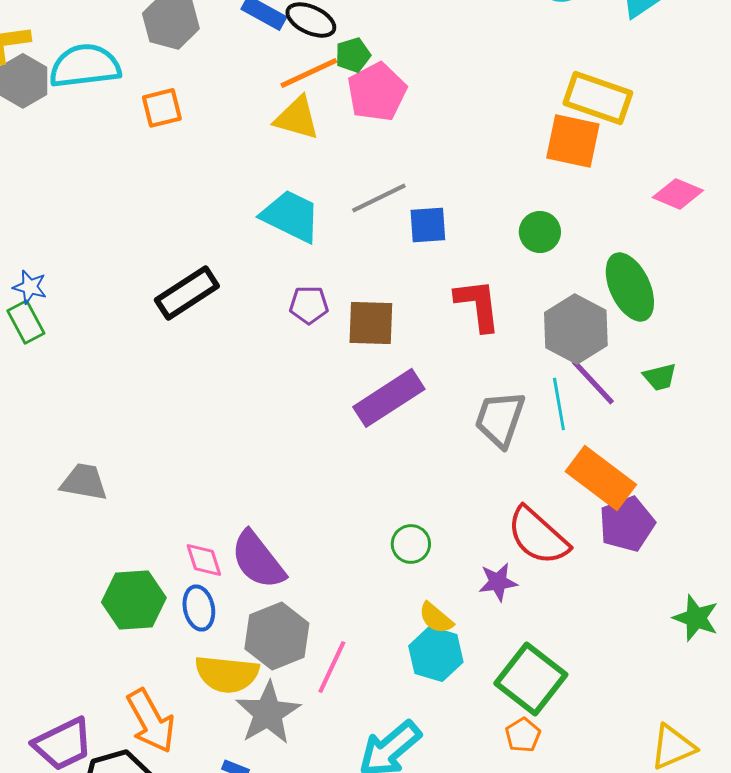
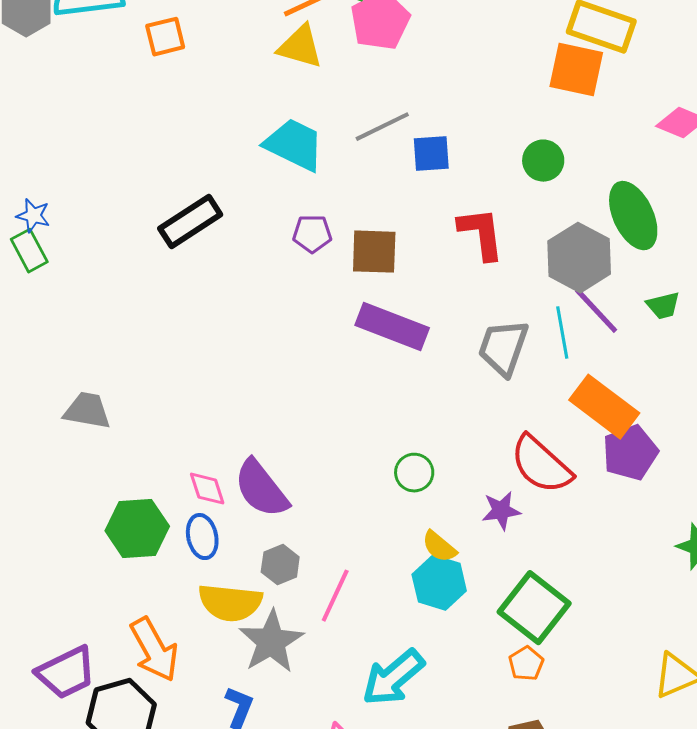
purple rectangle: (389, 398) -> (392, 327), turned 54
gray hexagon: (277, 636) -> (280, 565), size x0.6

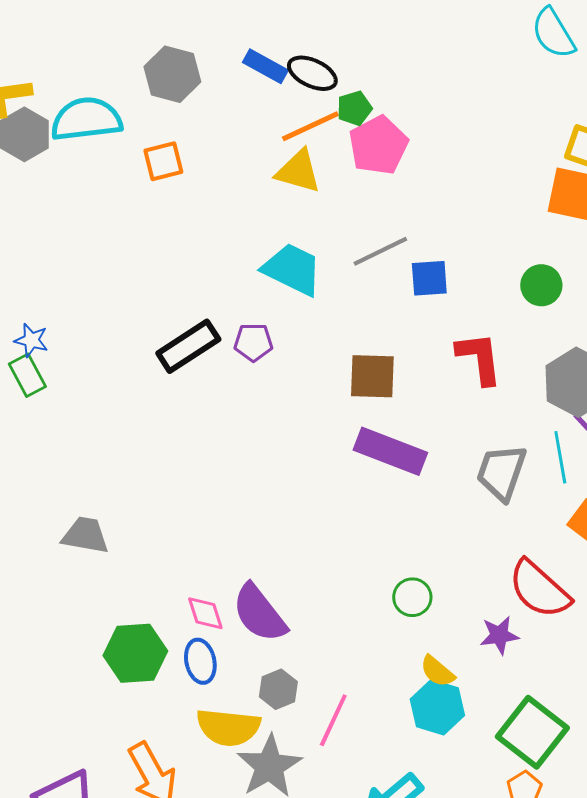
purple pentagon: (312, 234) -> (253, 342), moved

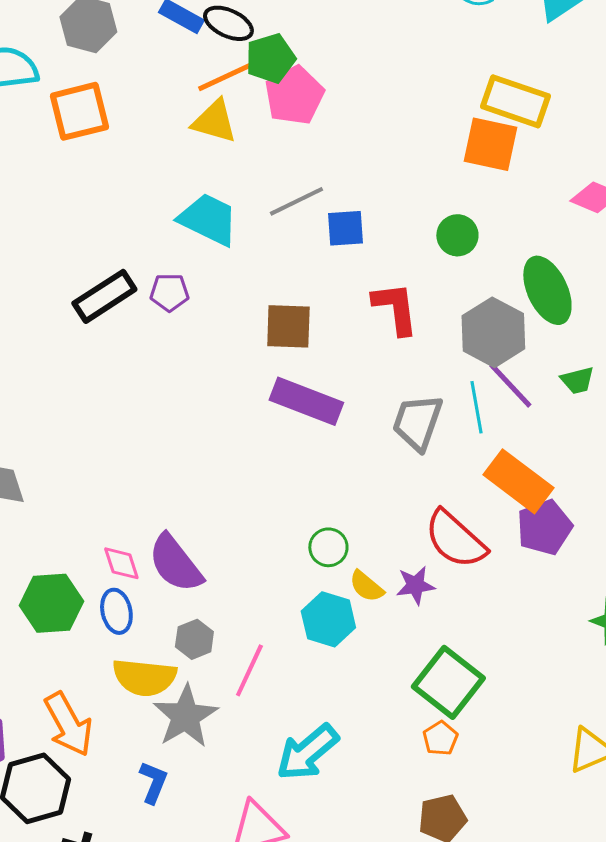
green pentagon: (354, 108) -> (270, 58), size x1.4
orange square: (163, 161) -> (79, 111), size x1.5
yellow semicircle: (437, 671) -> (366, 586), moved
cyan hexagon: (437, 707) -> (328, 619), moved

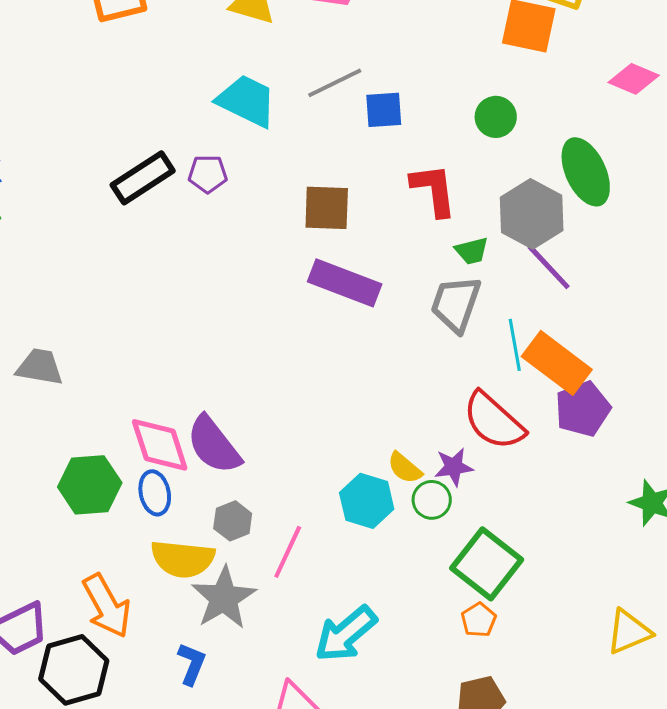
green trapezoid: (577, 380) -> (472, 251), moved
cyan line: (476, 407) -> (515, 345), moved
green circle: (328, 547) -> (432, 500), moved
pink diamond: (121, 563) -> (160, 445), size x1.6

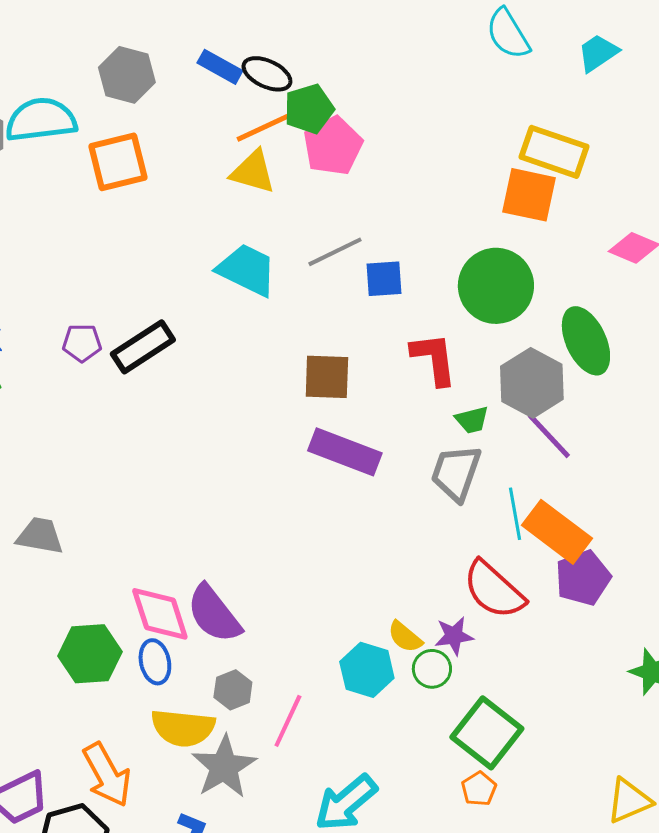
green circle: (496, 117) -> (496, 286), size x1.8
purple pentagon: (208, 174) -> (82, 343), moved

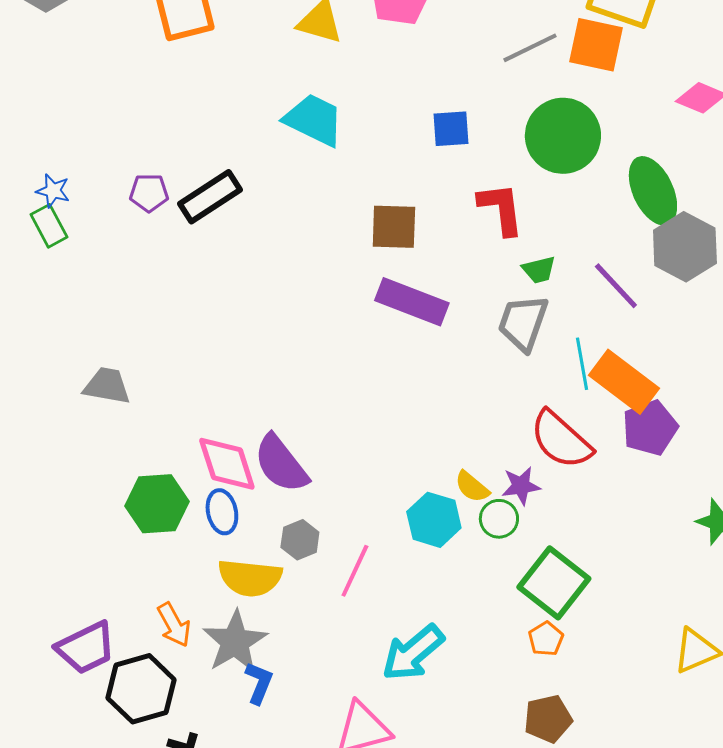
gray line: (335, 252) -> (530, 48), moved
gray hexagon: (532, 383) -> (685, 247), moved
gray star: (224, 767) -> (235, 642), moved
orange arrow: (107, 775) -> (174, 625), size x0.7

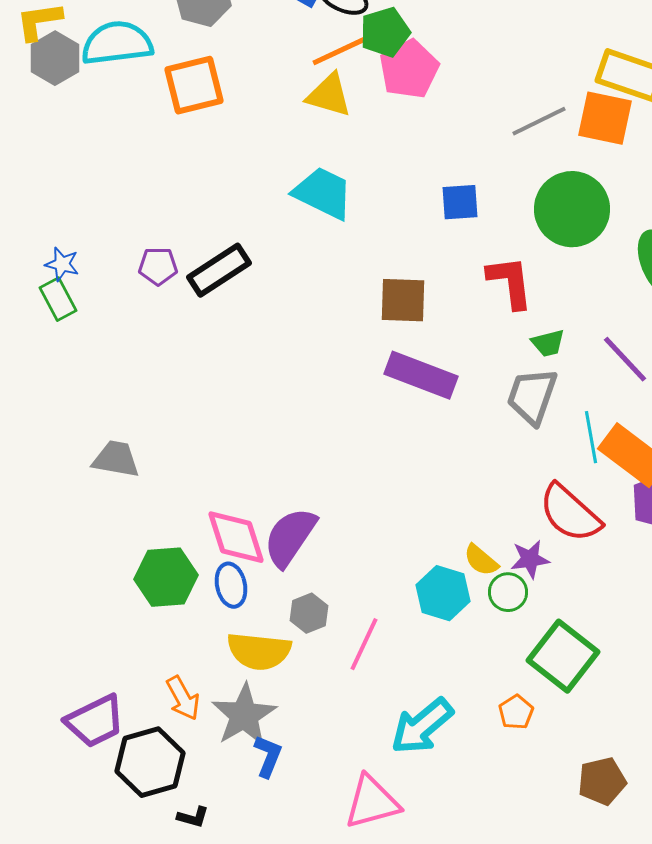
purple semicircle: (281, 464) -> (290, 537), turned 72
orange pentagon: (546, 639) -> (516, 712), moved
brown pentagon: (548, 719) -> (602, 781), moved

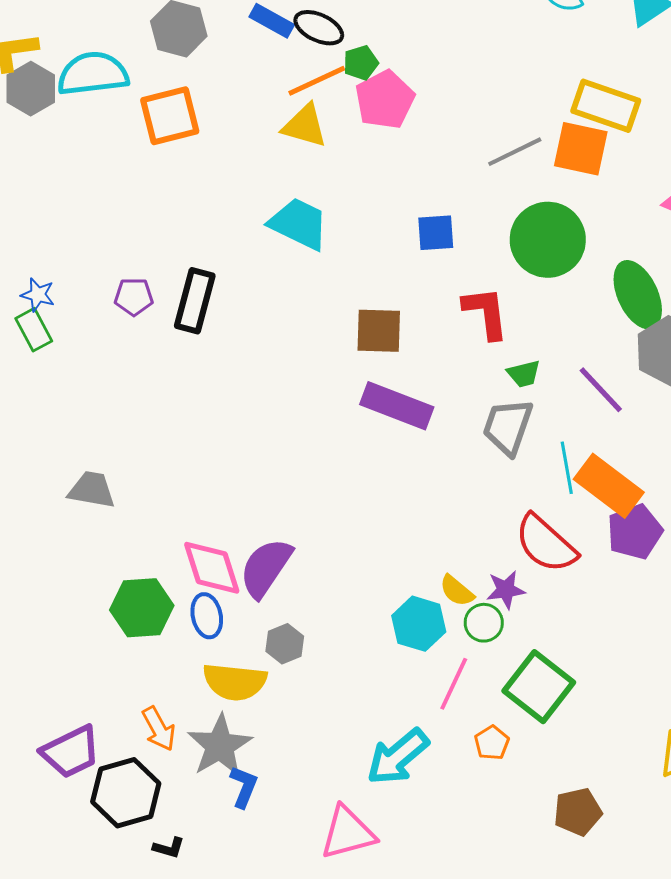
green pentagon: (385, 32) -> (361, 63), size x0.7
black rectangle: (219, 270) -> (195, 301), turned -42
pink line: (364, 644) -> (454, 684), moved

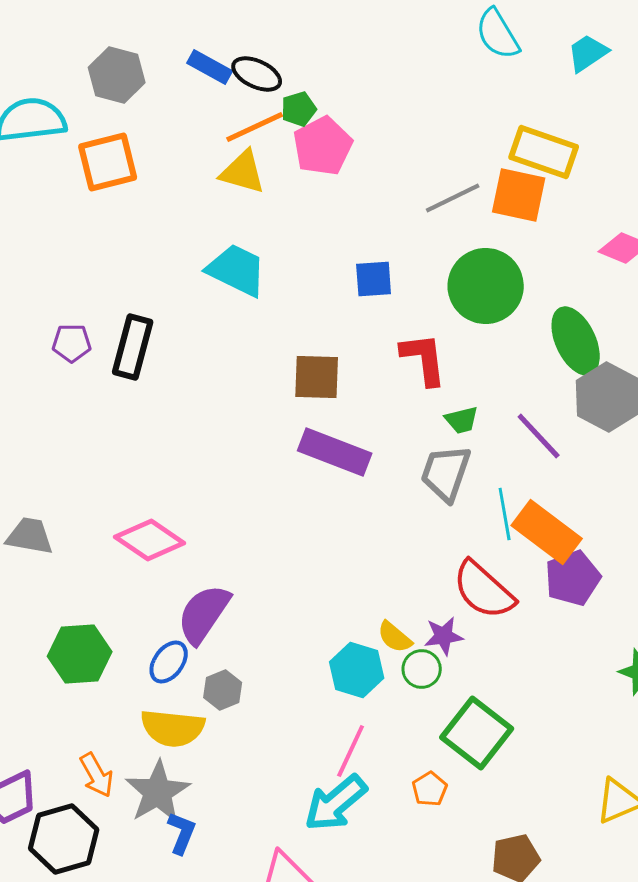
pink diamond: (212, 568) -> (150, 540), moved, turned -38
blue ellipse: (207, 616) -> (169, 662), moved, turned 48
pink line: (454, 684) -> (351, 751), moved

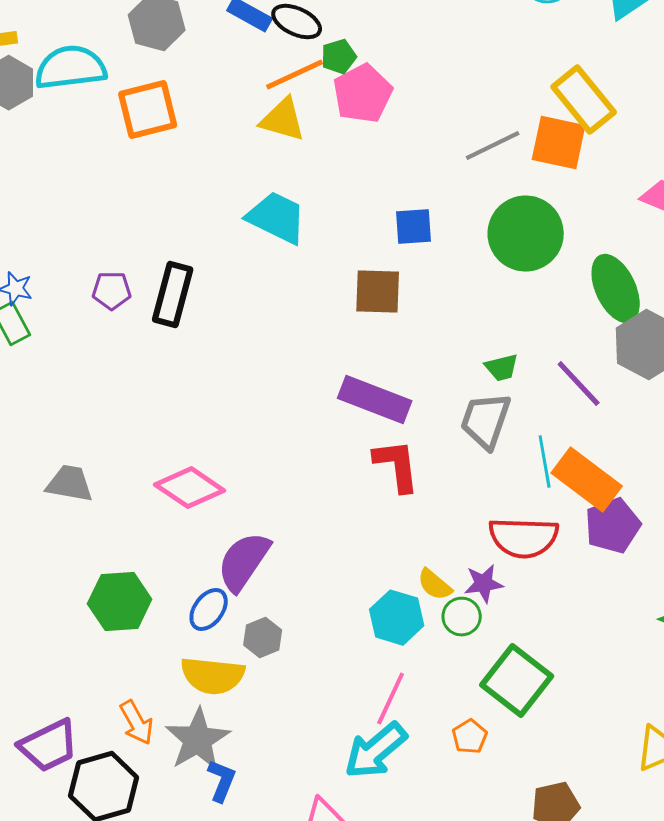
yellow rectangle: (544, 152) -> (584, 100), turned 32
red L-shape: (424, 359) -> (397, 466), moved
brown square: (317, 377) -> (378, 292), moved
red semicircle: (484, 590) -> (524, 538), turned -40

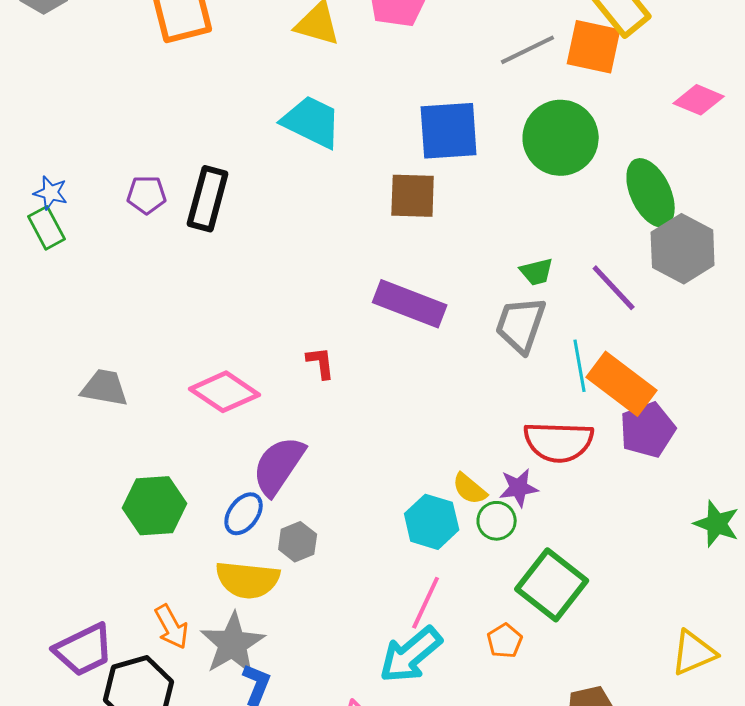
blue square: (414, 227) -> (449, 131), size x1.6
red L-shape: (397, 466) -> (321, 363), moved, size x0.6

